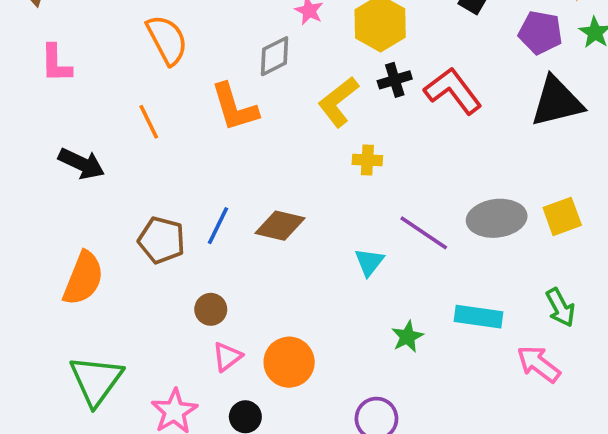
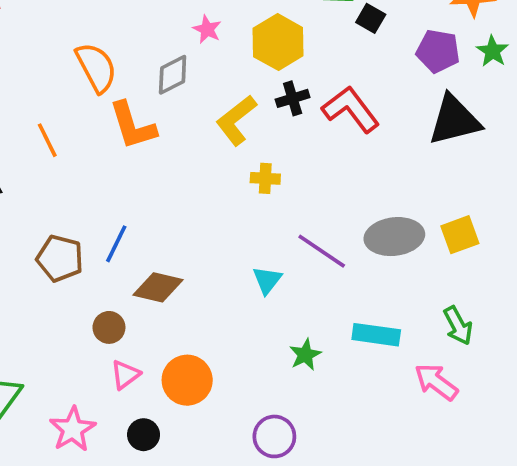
orange semicircle: (167, 40) -> (96, 67), moved
brown diamond: (280, 226) -> (158, 287), moved

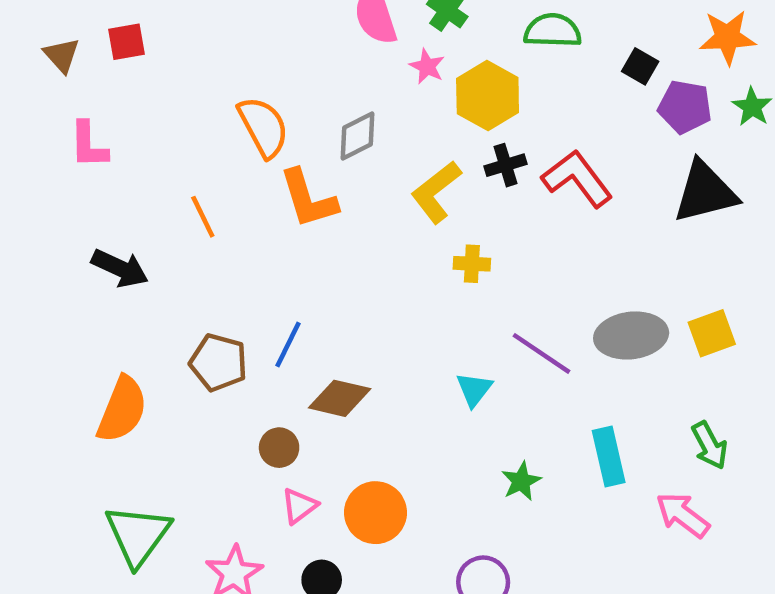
black square: (371, 18) -> (640, 66), moved
pink star: (207, 29) -> (427, 66), moved
cyan rectangle: (376, 335) -> (609, 457), turned 69

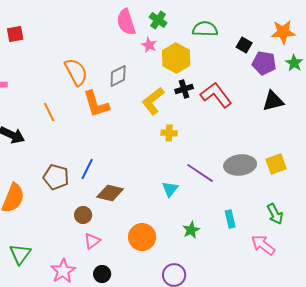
black triangle: (705, 192) -> (273, 101), size x0.7
cyan rectangle: (609, 457) -> (230, 219), size x0.7
orange circle: (375, 513) -> (142, 237), moved
green triangle: (138, 535) -> (20, 254), size x0.7

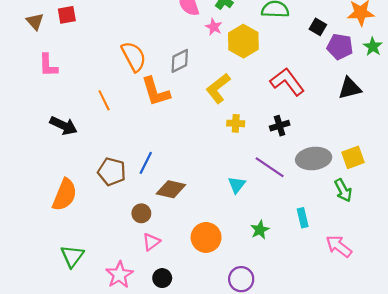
black cross: (184, 89) -> (280, 126), moved
green arrow: (275, 214) -> (343, 190), moved

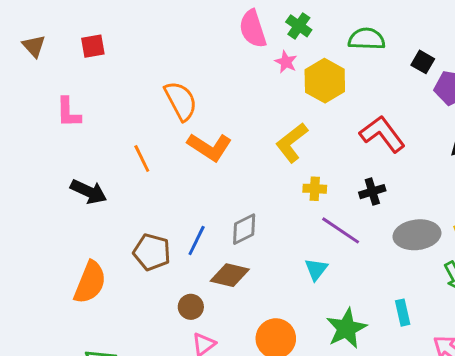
brown triangle: (35, 21) -> (34, 46), moved
gray diamond: (180, 61) -> (244, 229), moved
orange L-shape: (156, 92) -> (210, 147), turned -40
purple line: (270, 167) -> (341, 230), moved
green star: (260, 230) -> (346, 328), size x1.6

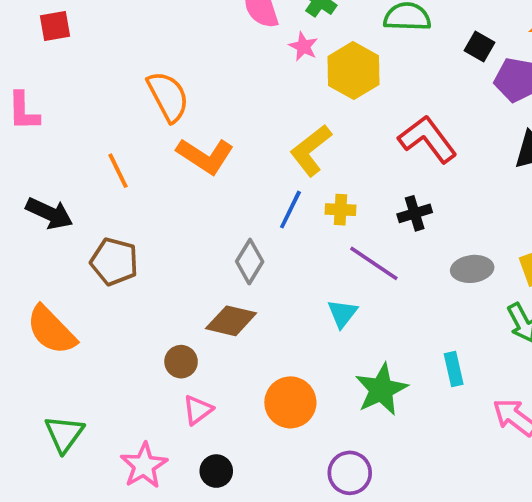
gray diamond: (244, 229) -> (250, 262), turned -32
gray ellipse: (417, 235) -> (472, 269), size x0.7
blue line: (197, 241) -> (290, 210), moved
brown pentagon: (152, 252) -> (114, 262), moved
orange semicircle: (90, 282) -> (51, 330), turned 114

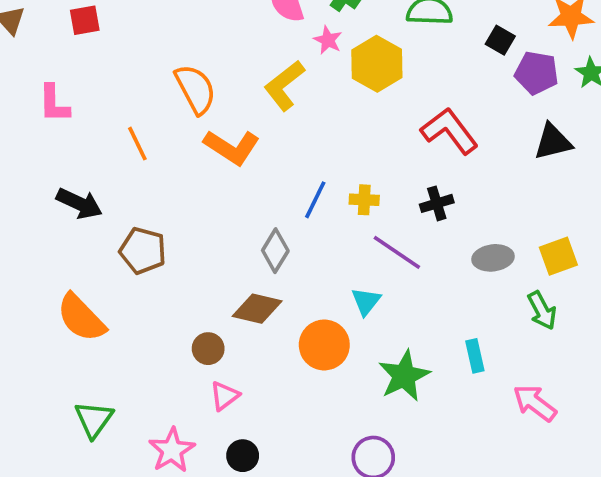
yellow L-shape: (311, 150) -> (284, 86), moved
orange line: (118, 171) -> (137, 144), moved
orange circle: (290, 402) -> (324, 345), moved

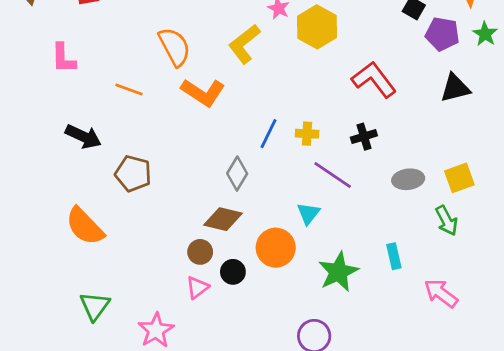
orange line: (137, 144) -> (129, 90), turned -44
brown circle: (208, 349) -> (200, 252), moved
black circle: (243, 456) -> (233, 272), moved

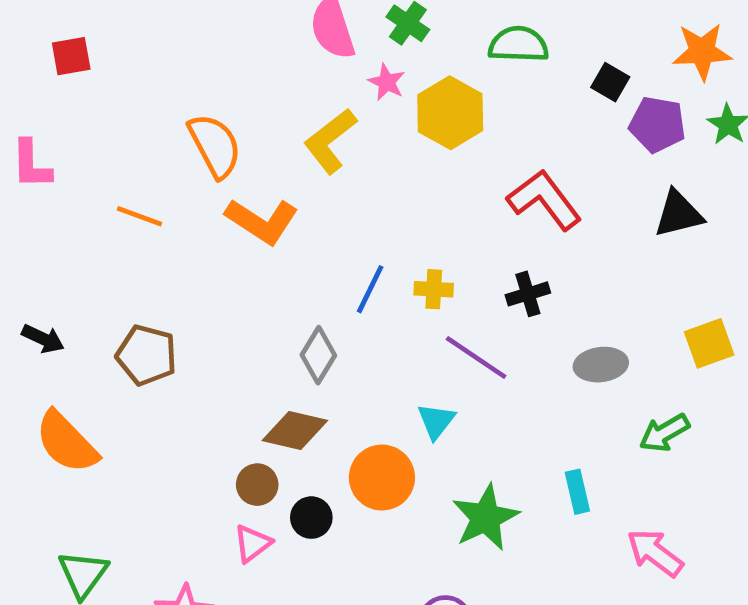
black arrow: (83, 137) -> (43, 339), moved, size x0.7
yellow square: (459, 178) -> (709, 343), moved
green arrow: (447, 221) -> (664, 433), turned 88

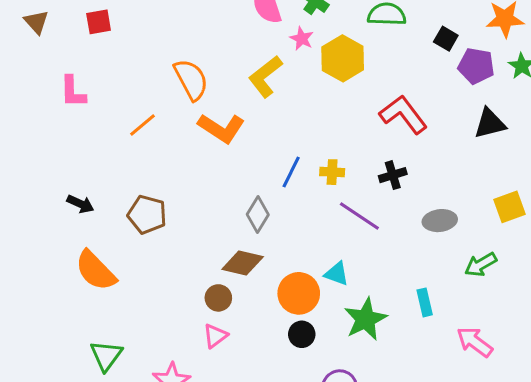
orange line: (139, 216) -> (143, 125), turned -60
cyan triangle: (436, 421) -> (337, 274), moved, turned -48
black circle: (311, 518) -> (302, 334), moved

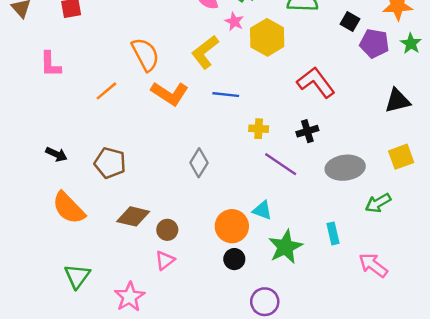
black triangle: (490, 124) -> (398, 101), moved
blue line: (291, 172) -> (226, 95), moved, turned 70
gray ellipse: (440, 221) -> (345, 168), size x1.4
brown diamond: (243, 263) -> (133, 216), moved

